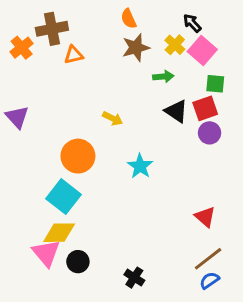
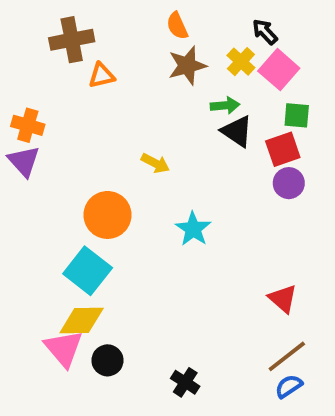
orange cross: (22, 48) -> (28, 125), moved, turned -35
black triangle: (176, 111) -> (237, 131), moved

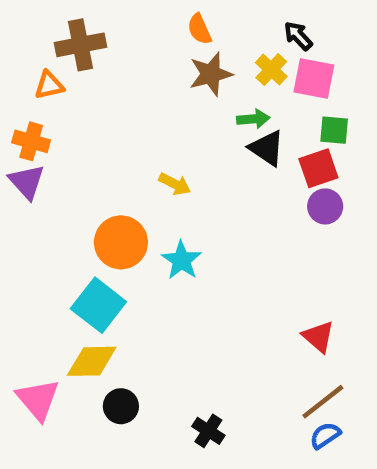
pink square: (279, 70) -> (314, 79), turned -30
orange triangle: (102, 76) -> (49, 85), moved
cyan star: (193, 229) -> (181, 260), moved
pink triangle: (64, 348) -> (38, 399), moved

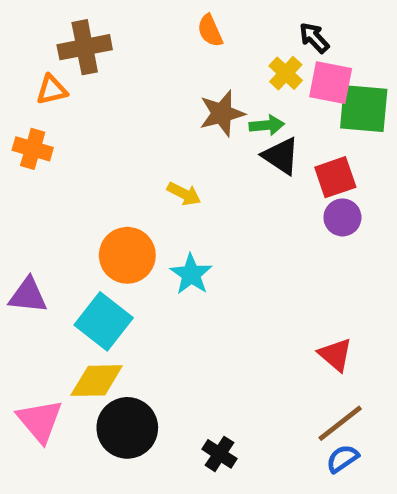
brown star: (211, 74) -> (222, 113), moved
green square: (334, 130) -> (364, 109), moved, size x1.6
purple triangle: (27, 182) -> (28, 295), moved, turned -42
black circle: (121, 406) -> (127, 428), size x1.6

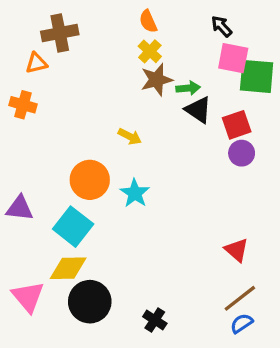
yellow cross: (286, 73) -> (150, 51), moved

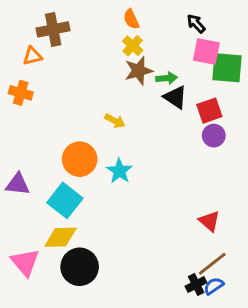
black cross: (155, 320) -> (196, 284), moved, turned 30

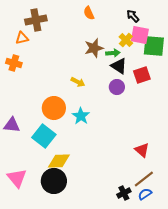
yellow cross: (133, 46) -> (126, 40), moved
purple circle: (214, 136) -> (117, 87), moved
yellow diamond: (60, 237) -> (59, 161), moved
black cross: (196, 284) -> (124, 193), moved

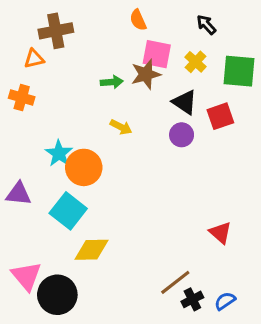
pink square: (140, 35) -> (157, 54), moved
green arrow: (113, 53) -> (112, 82), moved
cyan star: (81, 116) -> (59, 153), moved
brown line: (144, 179) -> (175, 282), moved
black circle: (54, 181) -> (57, 295), moved

